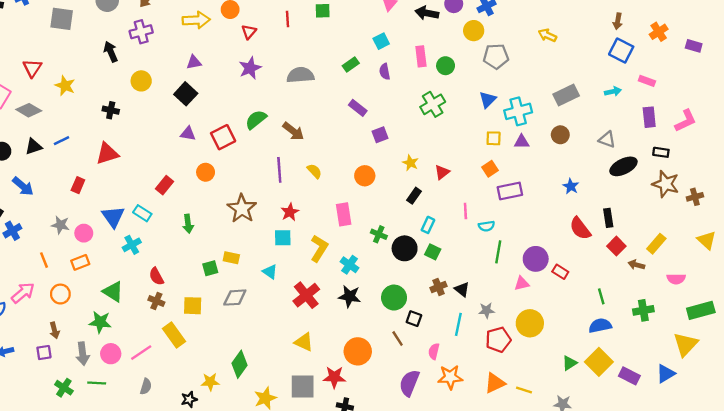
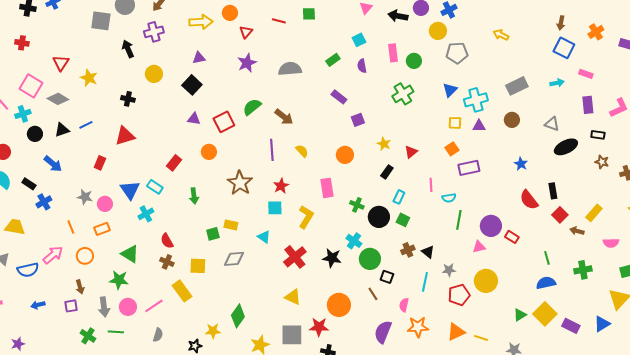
gray square: (62, 19) -> (101, 21), moved
red line: (287, 19) -> (279, 21), turned -72
brown star: (666, 184) -> (602, 162), size x0.6
cyan cross: (350, 265) -> (354, 241), moved

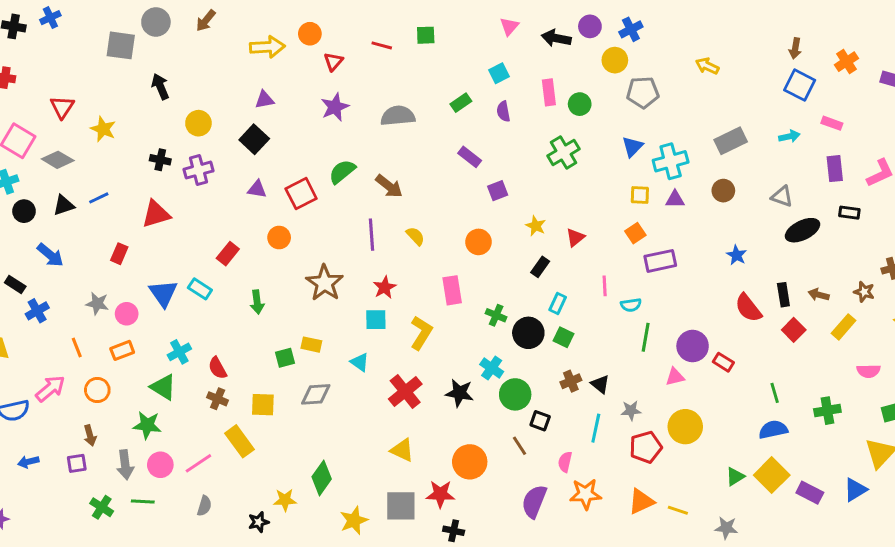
purple cross: (154, 32) -> (198, 170), moved
brown star: (602, 162) -> (864, 292), moved
cyan cross: (146, 214) -> (179, 352), moved
brown arrow: (577, 231) -> (819, 295), moved

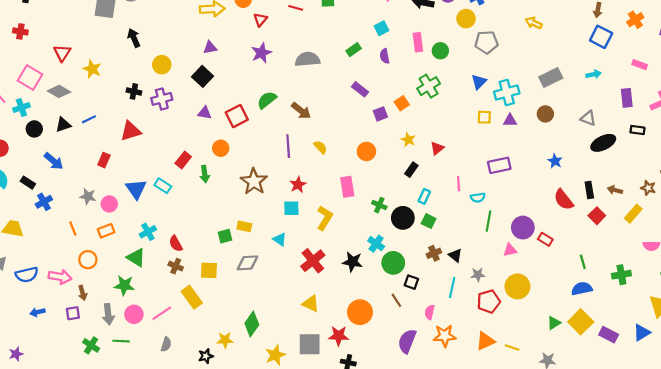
pink rectangle: (832, 123) -> (640, 65), moved
orange square: (635, 233) -> (402, 103), moved
green arrow: (257, 302) -> (205, 174), moved
pink arrow: (50, 389) -> (60, 277), moved, turned 50

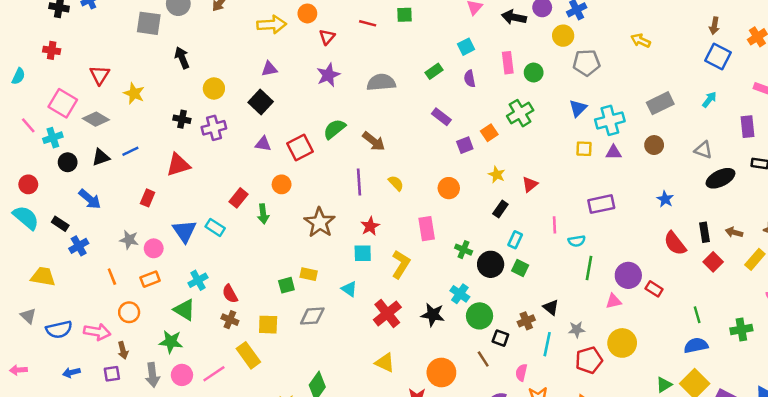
cyan arrow: (594, 74) -> (709, 100), turned -40
brown cross: (434, 253) -> (526, 321), moved

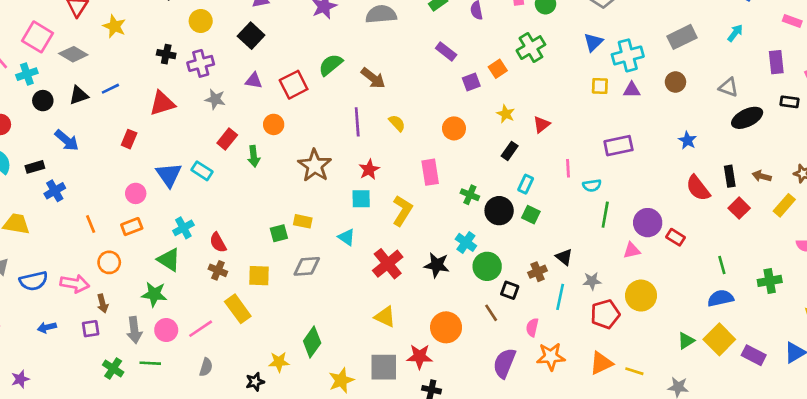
black rectangle: (60, 224) -> (35, 167), turned -49
gray star: (129, 240) -> (215, 99), moved

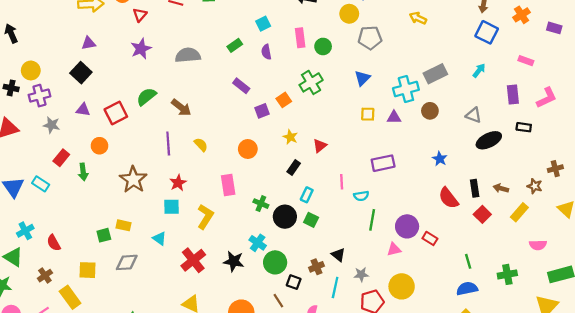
yellow circle: (201, 21) -> (31, 70), moved
cyan cross: (628, 55) -> (406, 89), moved
brown cross: (218, 270) -> (45, 276), moved, turned 32

